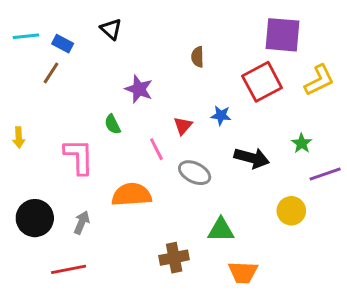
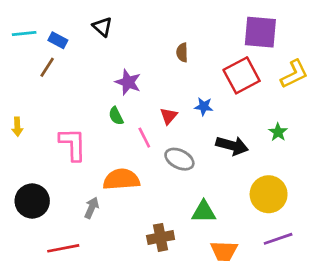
green semicircle: (112, 124) -> (116, 116), moved
purple line: (325, 174) -> (278, 239), moved
yellow circle: (291, 211) -> (269, 194), size x1.4
gray arrow: (82, 222) -> (92, 208), moved

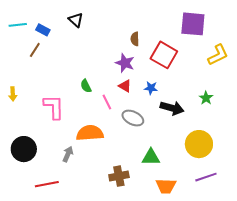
red square: (242, 75) -> (164, 55), moved, turned -32
purple star: (128, 82) -> (125, 63), moved
blue star: (204, 106) -> (151, 88), moved
red triangle: (169, 116) -> (125, 86), turned -40

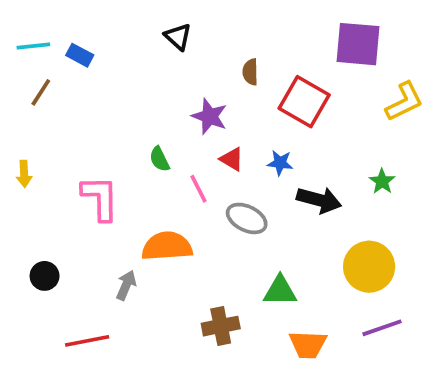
black triangle: (76, 20) -> (178, 37), moved
brown line: (35, 50) -> (41, 92), moved
purple star: (125, 63) -> (210, 116), moved
black circle: (24, 149) -> (45, 276), size x0.6

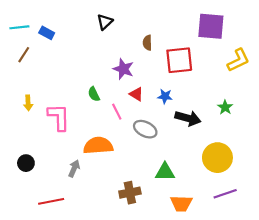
black triangle: (178, 37) -> (105, 22), turned 35
red square: (304, 102) -> (179, 60), turned -36
yellow arrow: (24, 174) -> (28, 103), moved

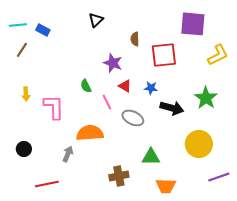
green star: (225, 107) -> (206, 98), size x1.6
purple line: (225, 194) -> (219, 177), moved

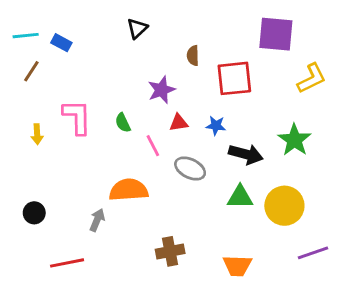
purple star: (113, 63) -> (161, 90), turned 30
red triangle: (125, 86) -> (179, 123), turned -40
pink L-shape: (54, 107) -> (77, 117), moved
green triangle: (151, 157) -> (240, 197), moved

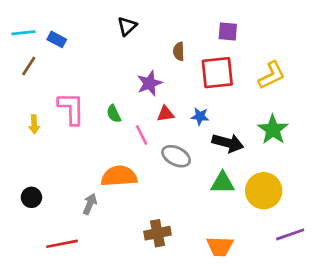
purple square: (276, 34) -> (228, 31), moved, size x0.6
yellow L-shape: (312, 78) -> (272, 75), moved

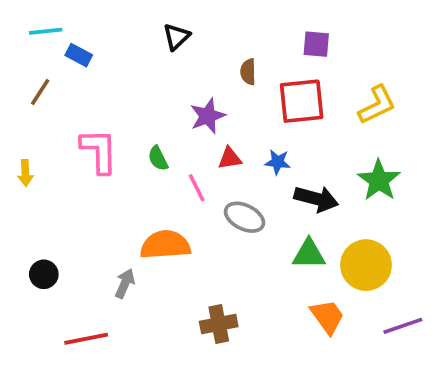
cyan line: (23, 33) -> (46, 31), moved
yellow arrow: (34, 124) -> (25, 173), moved
orange trapezoid: (220, 246) -> (327, 317), moved, turned -128

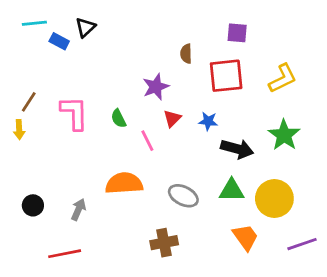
black triangle: (176, 37) -> (85, 27), moved
brown line: (40, 92) -> (29, 102), moved
red triangle: (230, 158) -> (172, 118), turned -36
gray ellipse: (244, 217) -> (183, 196), moved
gray arrow: (125, 283) -> (78, 210), moved

